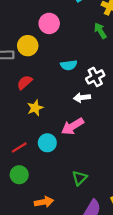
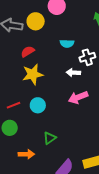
yellow star: (35, 108) -> (33, 74), size x1.5
pink arrow: (73, 126) -> (78, 97), moved
green triangle: (80, 178) -> (50, 138), moved

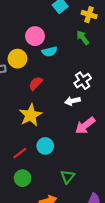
cyan semicircle: (67, 44) -> (49, 52), moved
red semicircle: (28, 52) -> (36, 83), moved

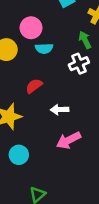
white cross: (83, 81) -> (79, 64), moved
red semicircle: (36, 83) -> (34, 86), moved

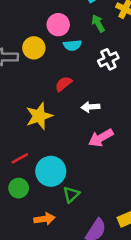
green arrow: (85, 40) -> (98, 23), moved
cyan circle: (19, 155) -> (51, 171), moved, size x1.5

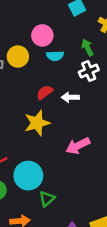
green arrow: (98, 23) -> (87, 47), moved
white arrow: (91, 107) -> (70, 97), moved
yellow star: (39, 116) -> (37, 123), moved

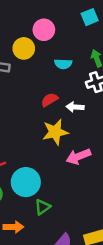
pink circle: (42, 35) -> (44, 30), moved
yellow circle: (18, 57) -> (24, 48), moved
yellow star: (37, 123) -> (55, 132), moved

